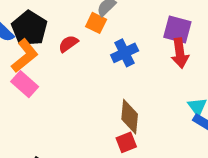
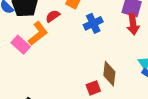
orange L-shape: (25, 56) -> (38, 33), moved
brown diamond: (130, 117) -> (109, 74), moved

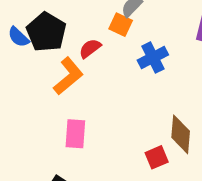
pink rectangle: (21, 45) -> (75, 134), moved, turned 54

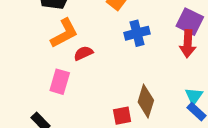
red semicircle: (90, 48) -> (83, 53), moved

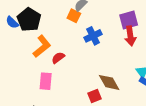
purple square: (190, 22) -> (129, 20), turned -30
brown diamond: (146, 101) -> (109, 82), turned -35

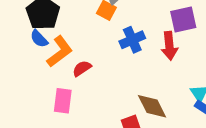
blue semicircle: (12, 22) -> (39, 39), moved
red arrow: (130, 36) -> (169, 46), moved

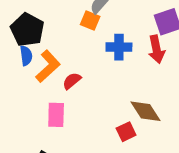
blue semicircle: (39, 39) -> (26, 56), turned -138
blue cross: (132, 40) -> (119, 47), turned 30

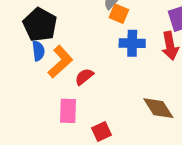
orange square: (90, 20) -> (119, 14), moved
red square: (126, 132) -> (102, 132), moved

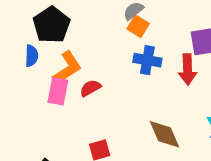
blue semicircle: (38, 51) -> (32, 56), moved
pink rectangle: (68, 111) -> (58, 91), moved

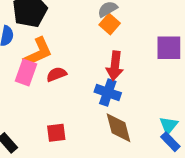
blue cross: (147, 60) -> (108, 92), moved
red arrow: (188, 69) -> (115, 66), moved

